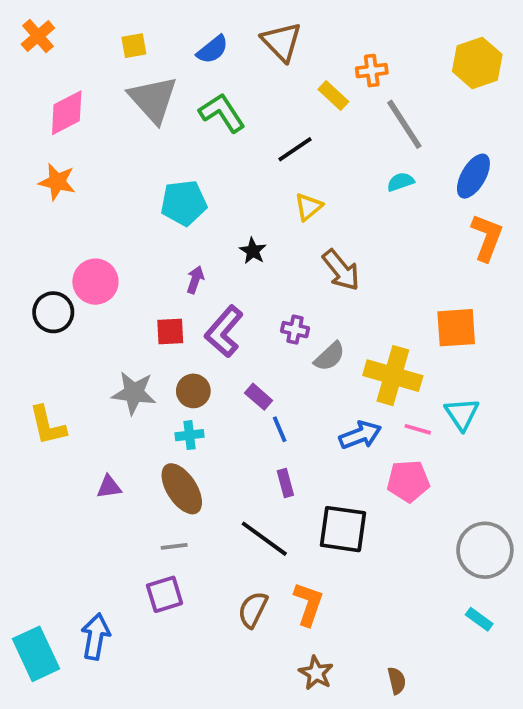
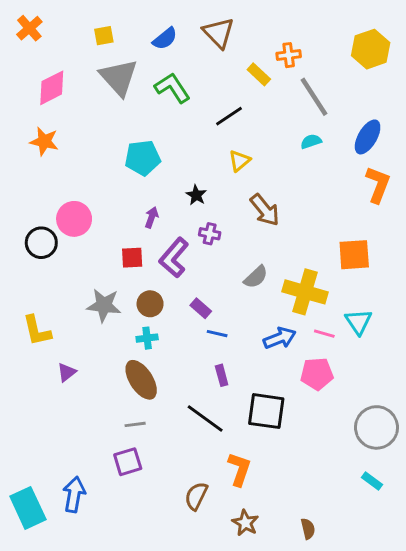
purple cross: (295, 330) -> (210, 234), moved
blue line: (280, 429) -> (217, 334), turned -54
purple triangle: (109, 487) -> (67, 372), moved, turned -30
brown semicircle: (253, 610) -> (196, 496), moved

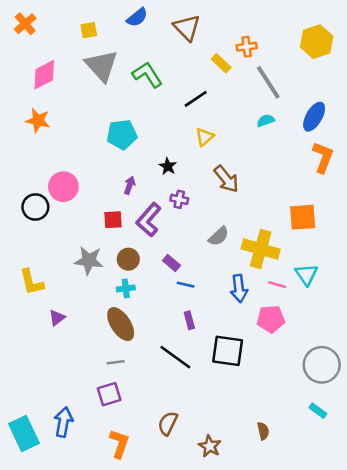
blue semicircle: (165, 39) -> (137, 17), moved
blue arrow: (280, 338) -> (239, 288), turned 104
orange L-shape: (239, 469) -> (119, 444), moved
brown semicircle: (308, 529) -> (263, 431), moved

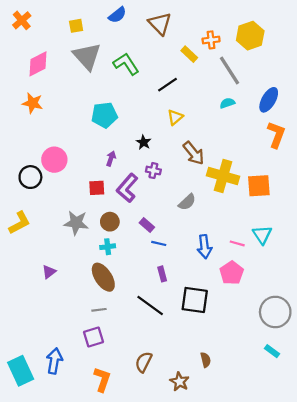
yellow hexagon: (317, 42) -> (250, 36), moved
yellow cross: (261, 249) -> (223, 176), moved
yellow L-shape: (32, 282) -> (20, 223), moved, turned -105
pink pentagon: (271, 319) -> (232, 273), turned -30
brown semicircle: (263, 431) -> (206, 360), moved

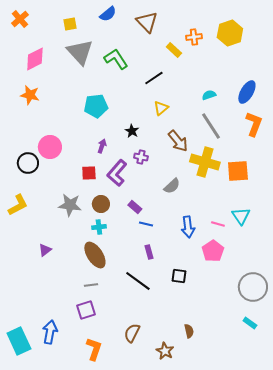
gray line: (230, 70) -> (211, 126), moved
black square: (195, 300) -> (179, 276), size x0.6

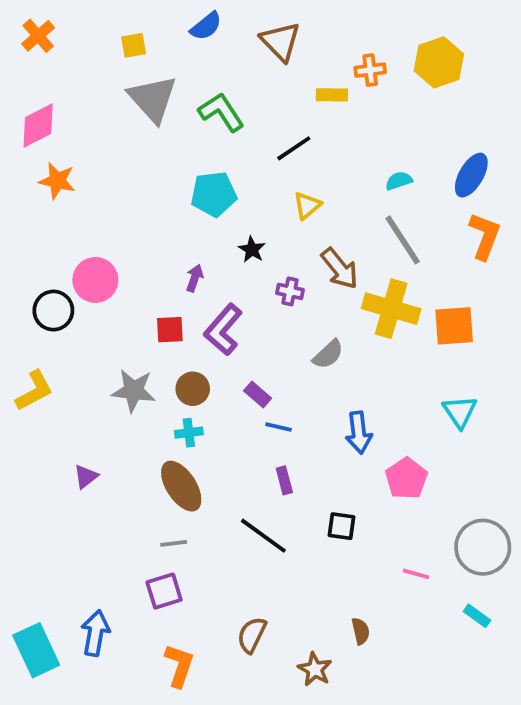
yellow rectangle: (174, 50) -> (332, 95), turned -42
pink diamond: (35, 59) -> (38, 125), moved
cyan pentagon: (96, 106) -> (214, 194), moved
purple cross: (141, 157) -> (290, 291), moved
pink line: (218, 224) -> (416, 574), moved

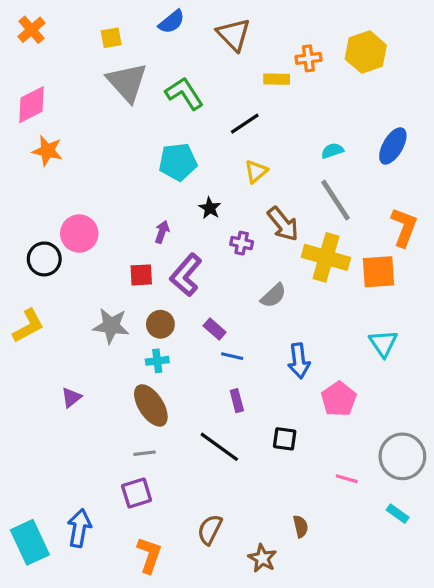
orange L-shape: (485, 236) -> (404, 227), moved

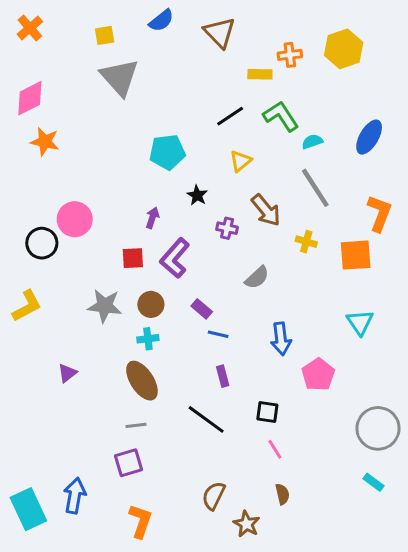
green L-shape: (184, 93) -> (281, 116), moved
yellow cross: (326, 257) -> (306, 242), size x0.5
pink line: (347, 479) -> (275, 449), moved, turned 42
brown semicircle: (210, 530) -> (214, 496), moved

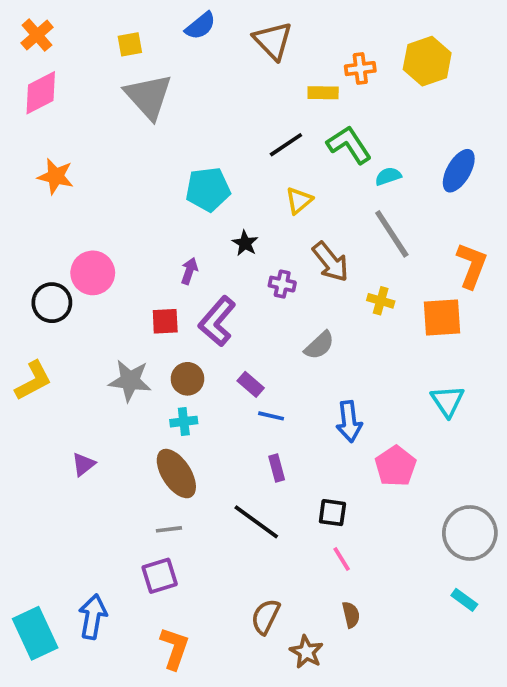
pink diamond: (30, 98) -> (41, 93), moved

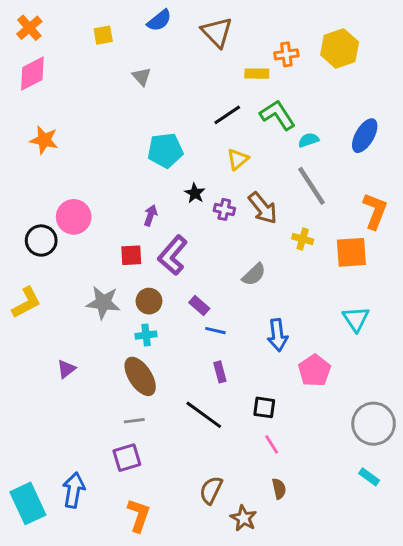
gray triangle: (148, 96) -> (142, 77), moved, size x0.5
purple cross: (282, 284) -> (224, 209), moved

